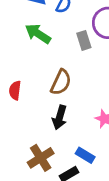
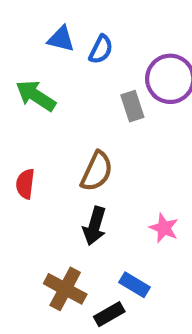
green arrow: (38, 34) -> (36, 96), moved
brown cross: (41, 158) -> (65, 289), turned -30

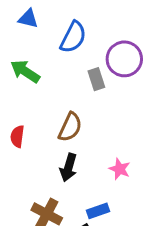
blue triangle: (61, 39) -> (28, 19), moved
blue semicircle: (101, 49) -> (73, 37), size x1.5
blue rectangle: (135, 285) -> (98, 211), turned -50

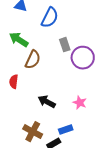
purple circle: (124, 59) -> (83, 58), moved
brown semicircle: (70, 127) -> (33, 60), moved
black arrow: (68, 167) -> (47, 102), turned 102

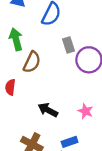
green arrow: (19, 40) -> (16, 39), turned 42

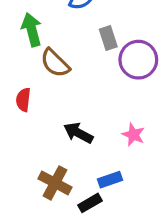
brown semicircle: (32, 62) -> (55, 63), turned 110

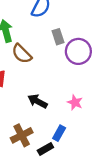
blue rectangle: (110, 180) -> (59, 133), turned -42
brown cross: (55, 183) -> (22, 135), turned 35

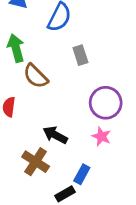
purple circle: (78, 51) -> (106, 103), moved
brown cross: (22, 135) -> (36, 162), moved, turned -30

